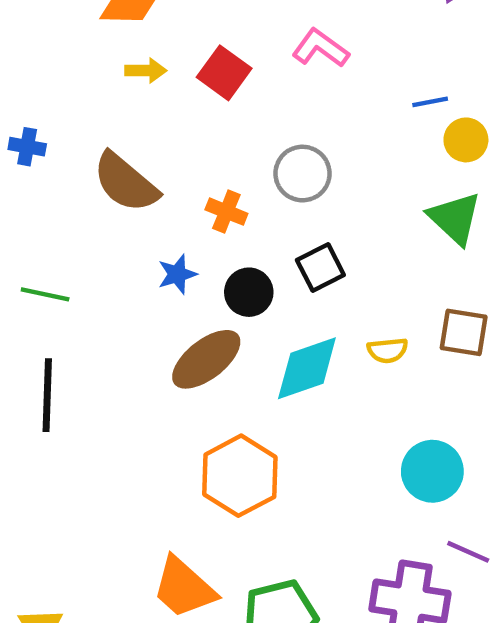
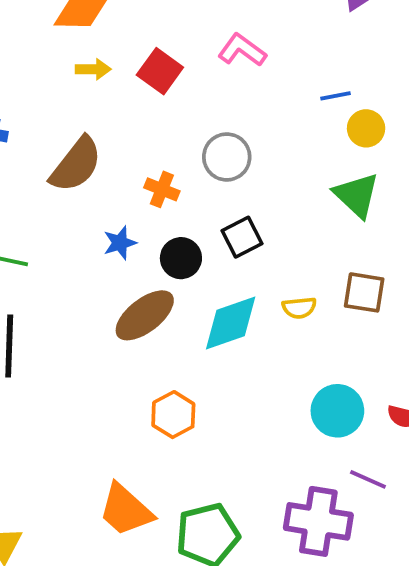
brown semicircle: (126, 182) -> (76, 165), turned -92
orange hexagon: (240, 476) -> (173, 415), size x0.7

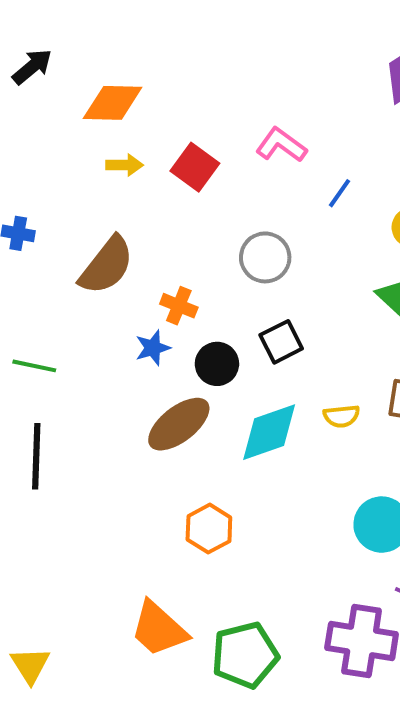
blue line: (336, 96) -> (339, 193), moved, turned -44
orange cross: (162, 189) -> (179, 306), moved

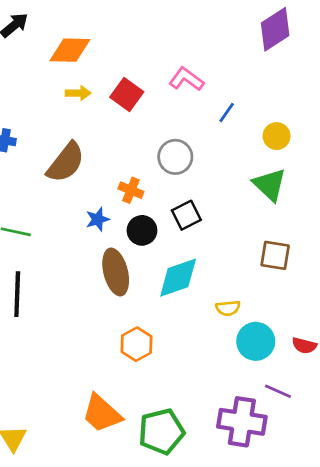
orange cross: (179, 306) -> (131, 190), moved
yellow semicircle: (341, 416) -> (228, 308), moved
brown ellipse: (179, 424) -> (116, 272), turned -66

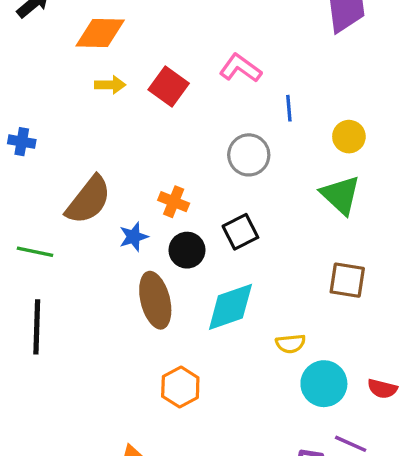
blue line: (227, 112) -> (289, 108), turned -40
gray circle: (175, 157) -> (249, 155), moved
brown semicircle: (66, 162) -> (88, 200), moved

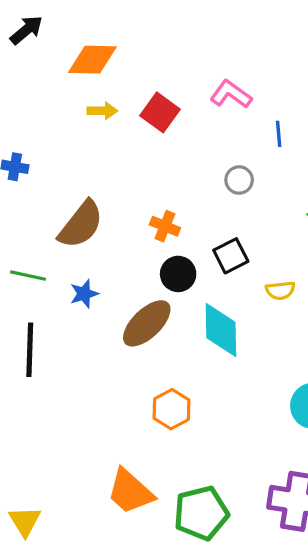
gray circle: (249, 155) -> (239, 180), size x0.7
blue star: (134, 237) -> (84, 294), moved
brown ellipse: (155, 300) -> (147, 323), turned 60
cyan diamond: (230, 307) -> (221, 330), turned -72
yellow semicircle: (291, 344) -> (280, 290), moved

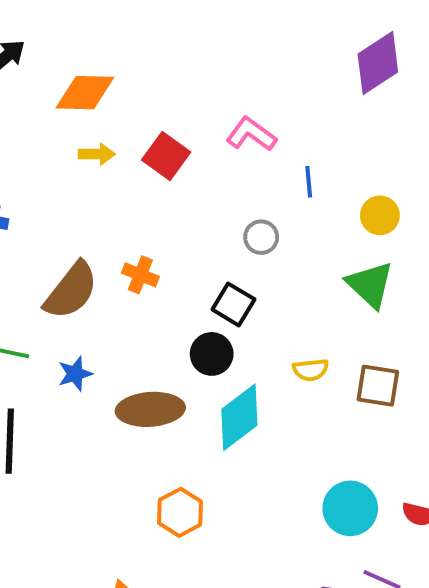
orange cross: (165, 226) -> (140, 275), moved
black square: (231, 256) -> (233, 304), moved, turned -32
black circle: (178, 274) -> (212, 354), moved
brown ellipse: (147, 323) -> (150, 409), turned 40
cyan diamond: (221, 330) -> (239, 417), turned 54

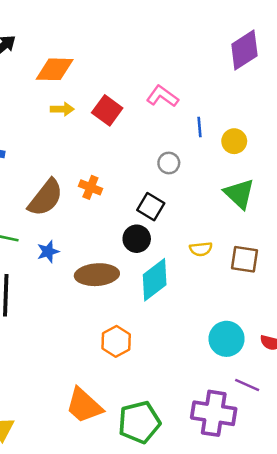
yellow circle: (380, 215) -> (234, 141), moved

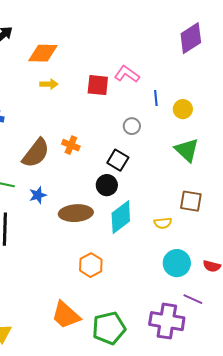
red square: (107, 110) -> (98, 85), moved, turned -30
yellow semicircle: (201, 249) -> (163, 223), moved

